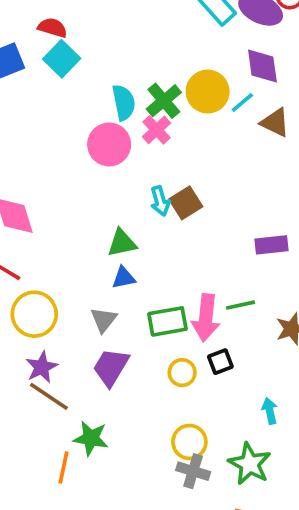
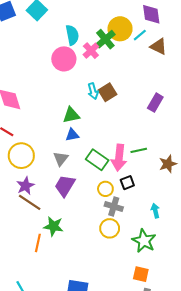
green cross: (164, 101) -> (105, 39), moved
purple rectangle: (272, 245) -> (155, 103), moved, turned -54
green rectangle: (167, 321) -> (97, 160), turned 45
gray cross: (193, 471) -> (114, 207), moved

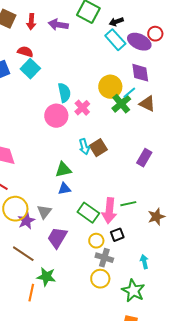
green cross: (105, 39) -> (121, 104), moved
gray triangle: (61, 159) -> (44, 212), moved
purple star: (25, 186) -> (26, 221), moved

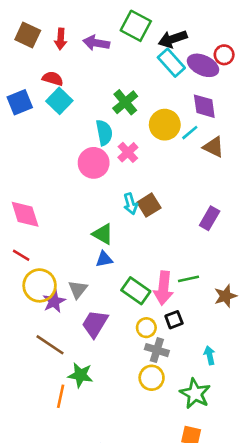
black arrow: (116, 22) -> (173, 39), size x1.5
green cross: (121, 104) -> (125, 102), moved
green triangle: (63, 170) -> (103, 234), turned 42

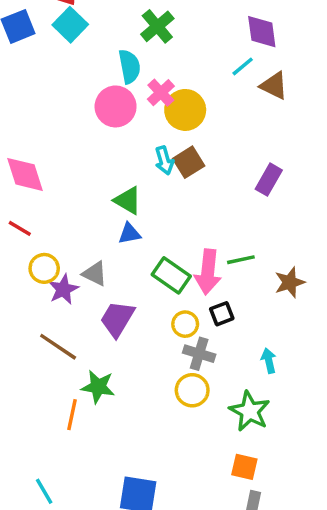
yellow circle: (165, 125) -> (185, 110), moved
yellow circle: (40, 285) -> (44, 268), size x0.7
gray triangle: (78, 289) -> (95, 274), turned -42

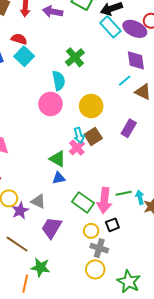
pink cross: (161, 93) -> (77, 148), moved
purple rectangle: (269, 180) -> (129, 128), moved
cyan arrow: (269, 361) -> (140, 197), moved

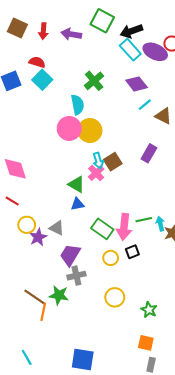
purple diamond: (136, 60) -> (137, 84), moved, turned -30
yellow circle: (91, 106) -> (90, 131), moved
brown line: (17, 244) -> (35, 297), moved
gray cross: (99, 248) -> (76, 276), moved, turned -30
green star: (129, 282) -> (149, 310), size x0.7

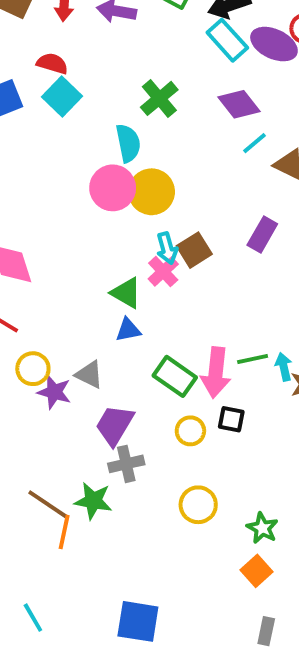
purple star: (38, 237) -> (54, 392), turned -30
black square: (132, 252) -> (231, 419), turned 32
orange square: (146, 343) -> (256, 571), moved, turned 35

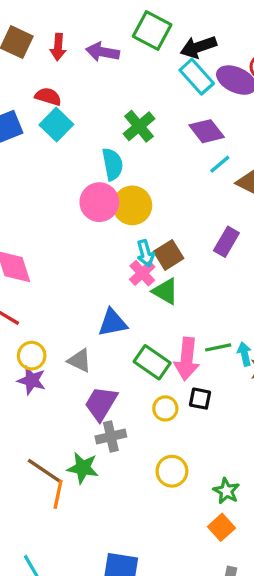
green triangle: (126, 293) -> (165, 291), moved
blue triangle: (128, 330) -> (113, 323), size x1.4
purple star: (54, 392) -> (32, 380), moved

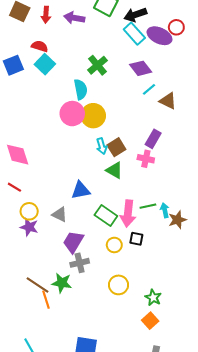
pink cross: (142, 273) -> (146, 159), moved, turned -35
orange line: (58, 494) -> (46, 300), turned -30

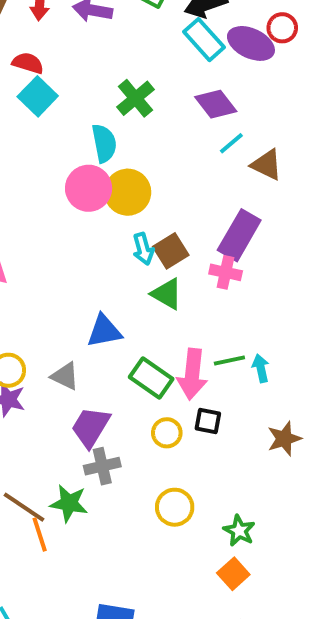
purple rectangle: (153, 139) -> (239, 235), size x1.4
brown star: (177, 220) -> (284, 439), moved

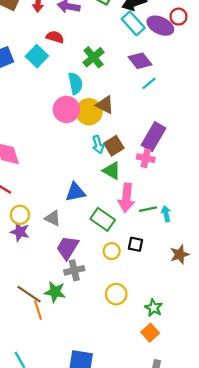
red semicircle: (28, 63) -> (55, 37), moved
brown triangle: (267, 165) -> (105, 105), moved
pink arrow: (192, 374) -> (126, 198), moved

